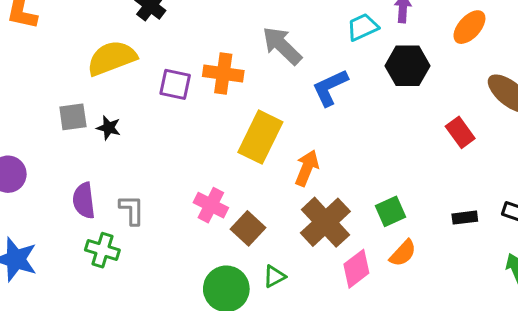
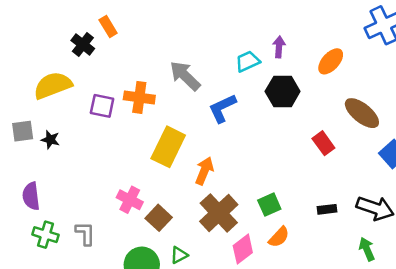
gray L-shape: (132, 210) -> (85, 233), moved

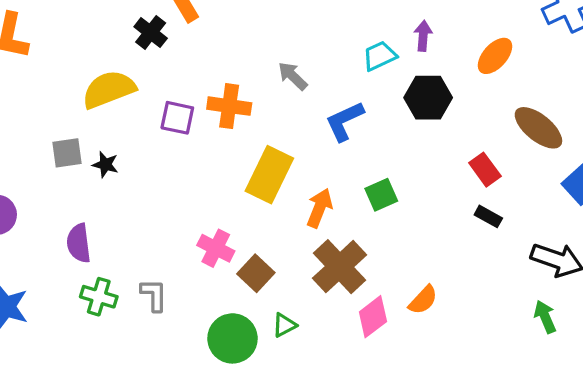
gray arrow: (185, 76) -> (293, 76), size x0.7
green square: (269, 205) -> (381, 195), moved
black rectangle: (327, 209) -> (488, 216), moved, turned 36

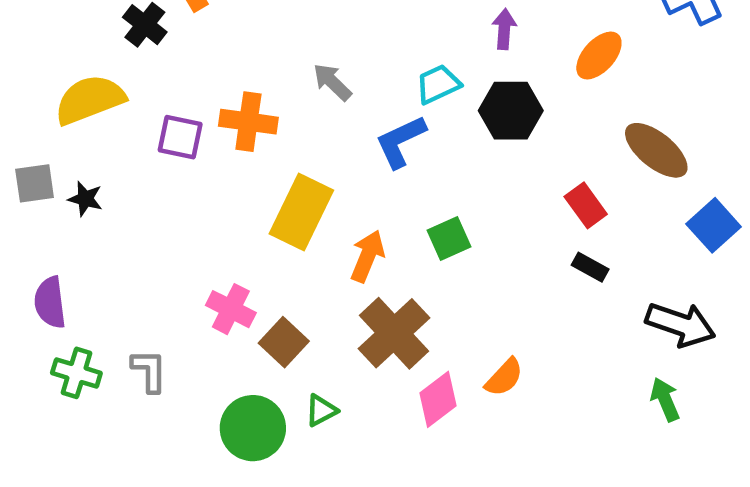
cyan trapezoid: (380, 56) -> (438, 84), moved

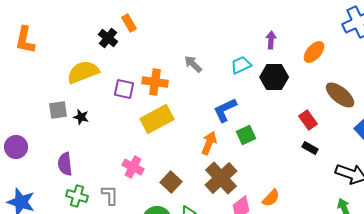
blue L-shape: (401, 141) -> (225, 110), moved
yellow rectangle: (301, 212) -> (157, 119), moved, turned 36
pink cross: (231, 309) -> (133, 167), moved

